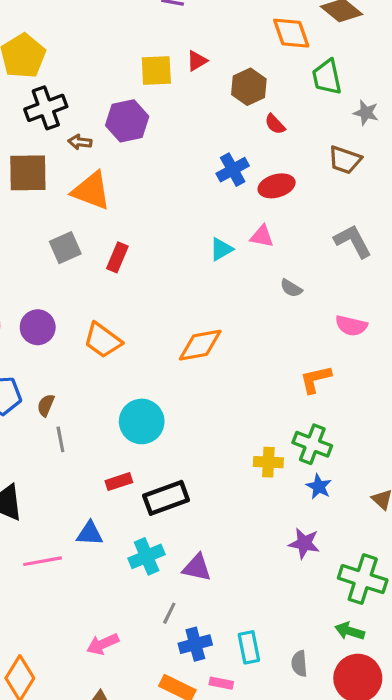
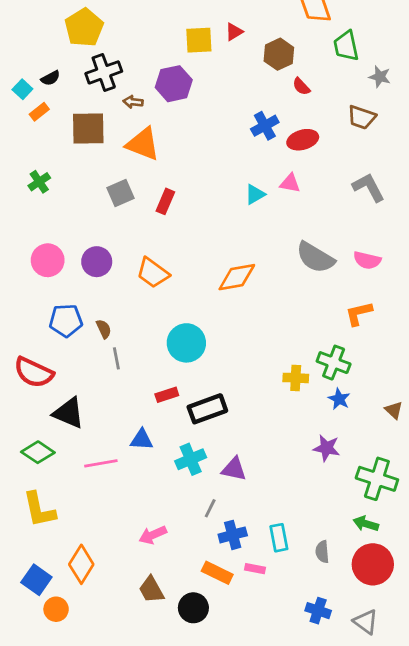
gray semicircle: (291, 288) -> (315, 257), moved, size x2.0
orange L-shape: (316, 379) -> (359, 313), moved
brown semicircle: (46, 405) -> (104, 329), turned 132

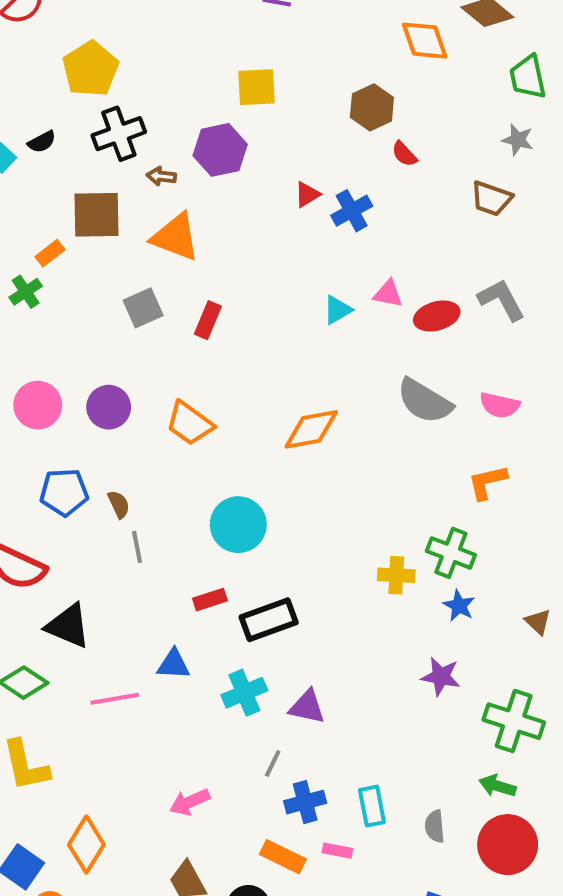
red triangle: (234, 32) -> (307, 194), moved
green trapezoid: (346, 46) -> (528, 77), moved
orange rectangle: (39, 112) -> (50, 253), moved
red ellipse: (303, 140) -> (437, 316), moved

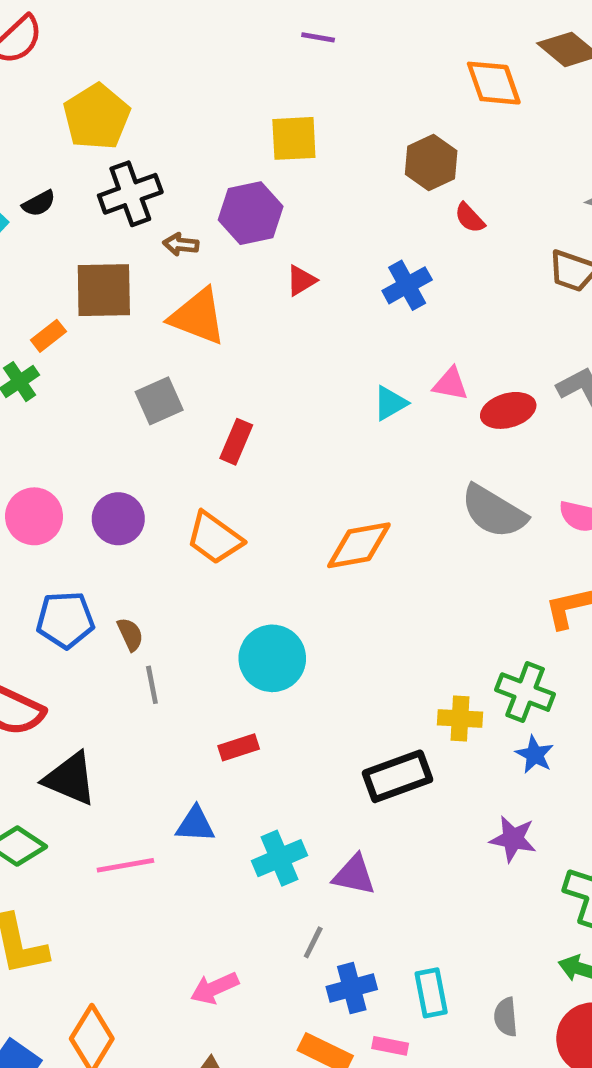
red triangle: (307, 194) -> (301, 280), moved
red rectangle: (208, 320) -> (236, 442), moved
black rectangle: (269, 620) -> (397, 776), moved

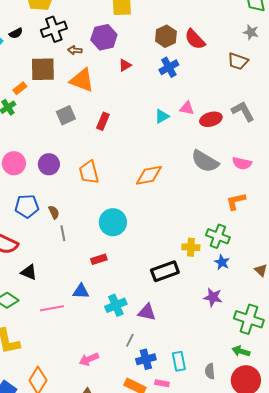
brown hexagon: (431, 163) -> (166, 36), moved
red semicircle: (470, 218) -> (195, 39), size x1.6
red rectangle: (236, 442) -> (103, 121), moved
orange trapezoid: (215, 538) -> (89, 172), turned 40
black triangle: (70, 779) -> (29, 272), size x0.7

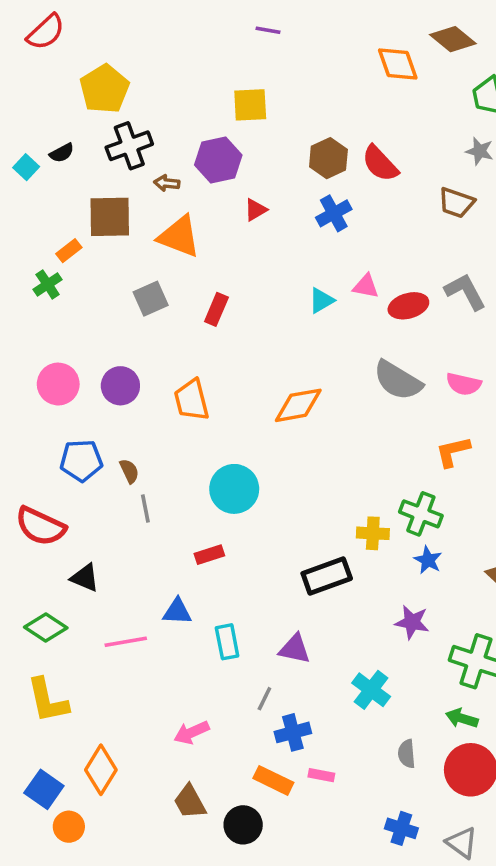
cyan cross: (116, 305) -> (371, 690), moved, turned -30
cyan rectangle: (179, 361) -> (227, 642), moved

